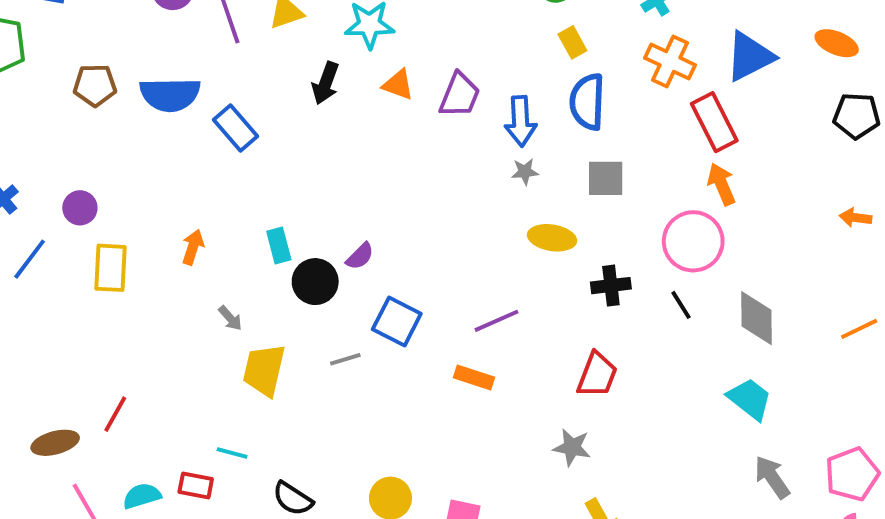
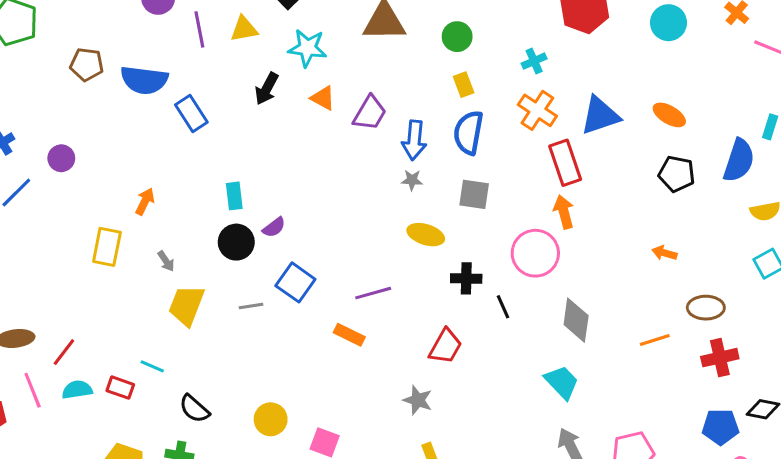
cyan rectangle: (279, 246) -> (234, 196), moved
yellow rectangle: (111, 268) -> (107, 247), moved
black line: (681, 305) -> (503, 307), moved
red line: (115, 414) -> (64, 352), moved

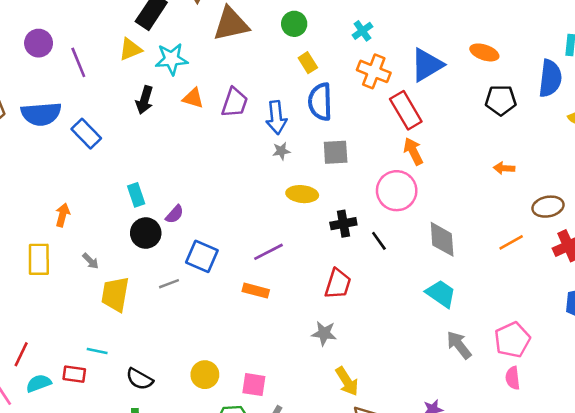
yellow triangle: (244, 29) -> (130, 49), moved

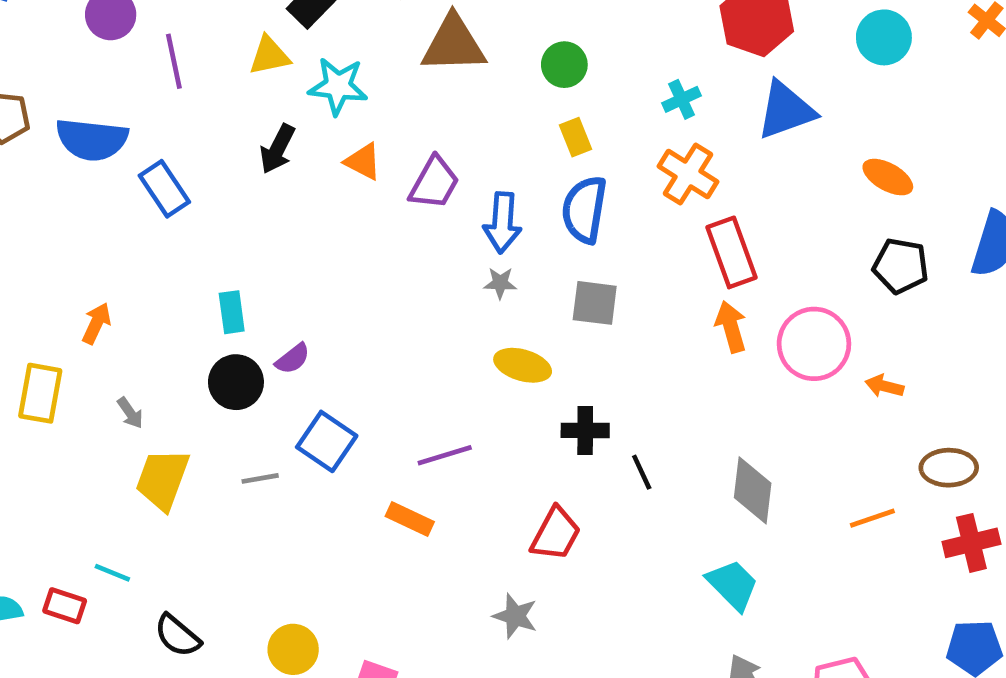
blue triangle: (427, 65) -> (786, 110), moved
pink circle: (397, 191) -> (814, 344), moved

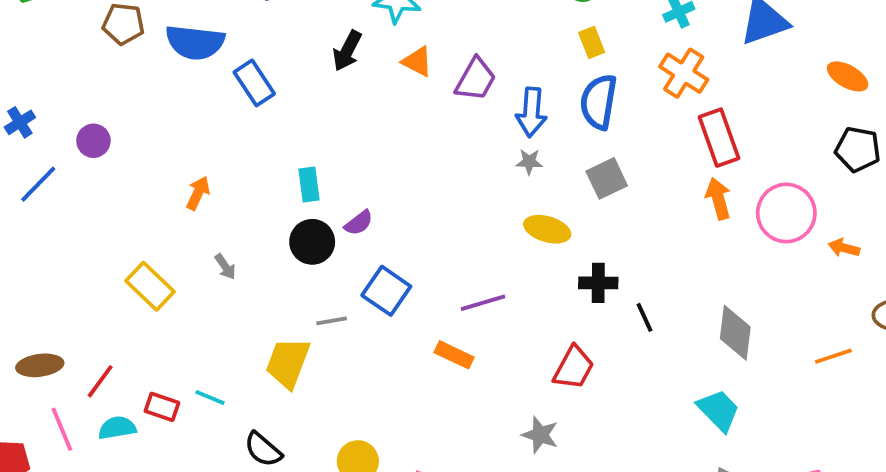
gray square: (595, 303) -> (607, 178), turned -33
yellow rectangle: (40, 393) -> (150, 286), moved, turned -57
yellow trapezoid: (162, 479) -> (288, 363), moved
red rectangle: (65, 606) -> (162, 407), moved

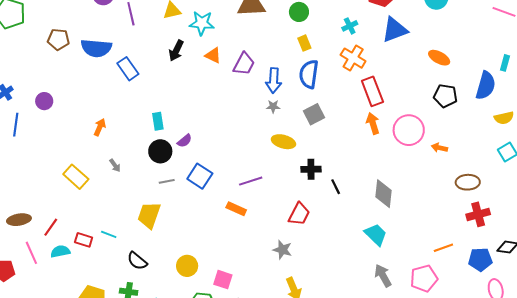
blue line: (38, 184) -> (16, 125), turned -35
gray line: (332, 321) -> (167, 181), moved
orange line: (833, 356) -> (443, 248), moved

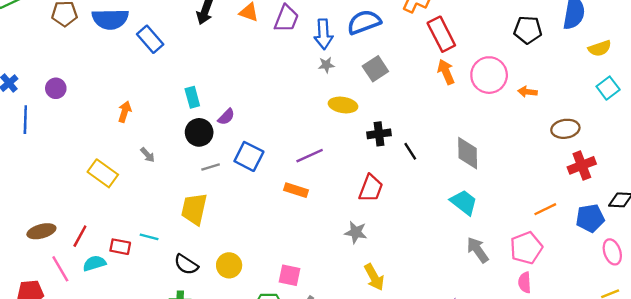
blue semicircle: (309, 74) -> (364, 22), turned 68
yellow circle: (187, 266) -> (229, 265), moved

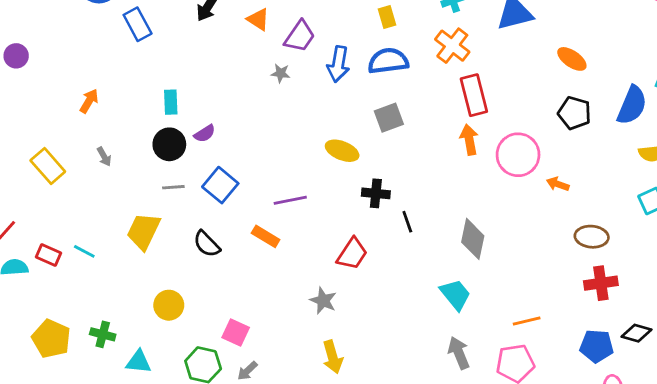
gray star: (326, 65) -> (281, 73), moved
orange line: (545, 209) -> (527, 321), moved
black semicircle: (186, 264) -> (207, 244), moved

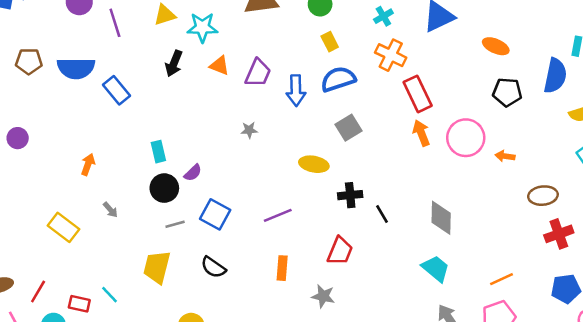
gray star: (281, 73) -> (249, 130), moved
orange rectangle: (266, 236) -> (282, 268), moved, turned 75
cyan line: (84, 251) -> (109, 295), turned 30

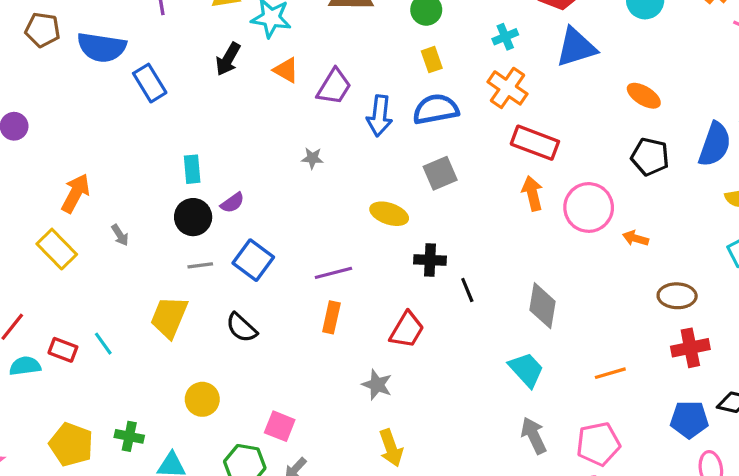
red rectangle: (418, 94) -> (535, 143), turned -52
orange arrow: (88, 164) -> (76, 193), moved, size x1.4
orange rectangle: (282, 268) -> (331, 317), moved
orange line: (501, 279) -> (610, 373), moved

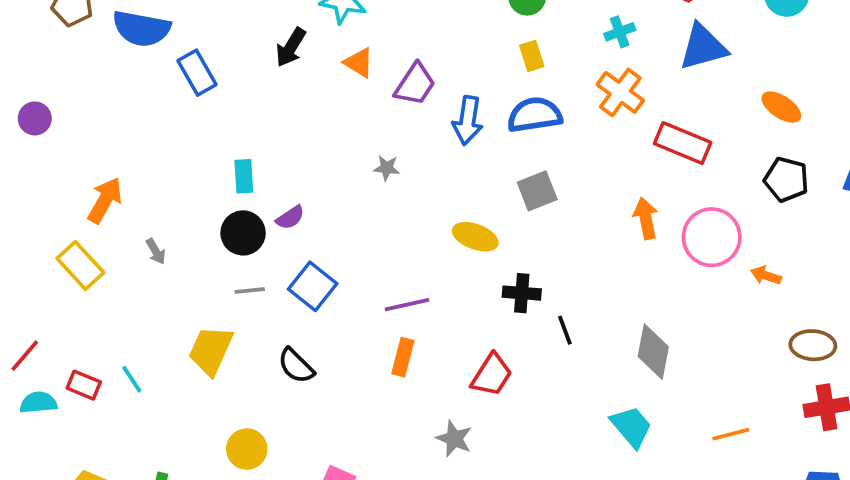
red rectangle: (535, 143) -> (683, 143), moved

